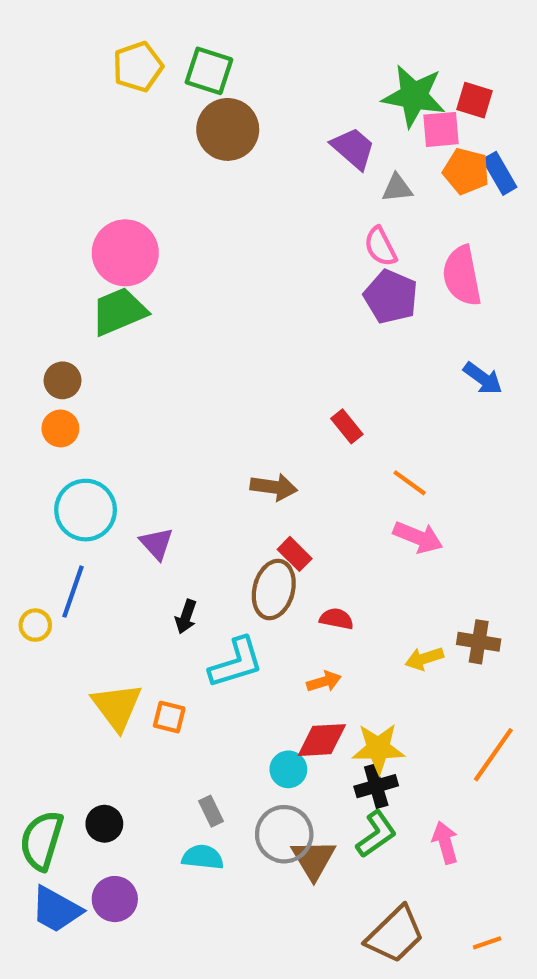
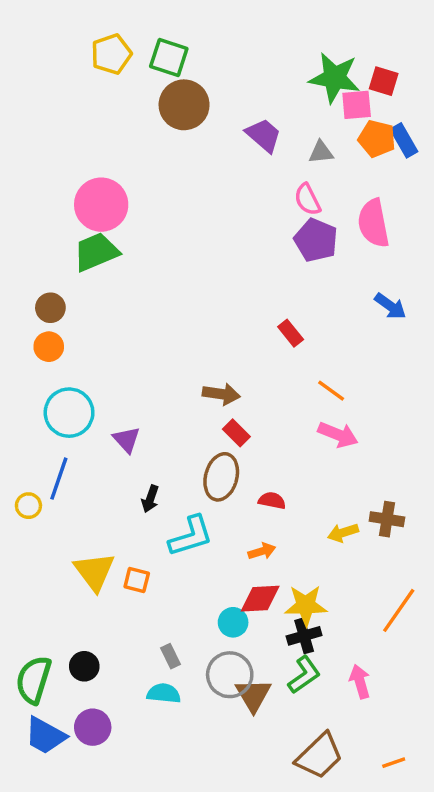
purple trapezoid: (353, 148) -> (264, 135), moved
red rectangle: (347, 426) -> (291, 333), moved
red rectangle: (295, 554) -> (236, 433), moved

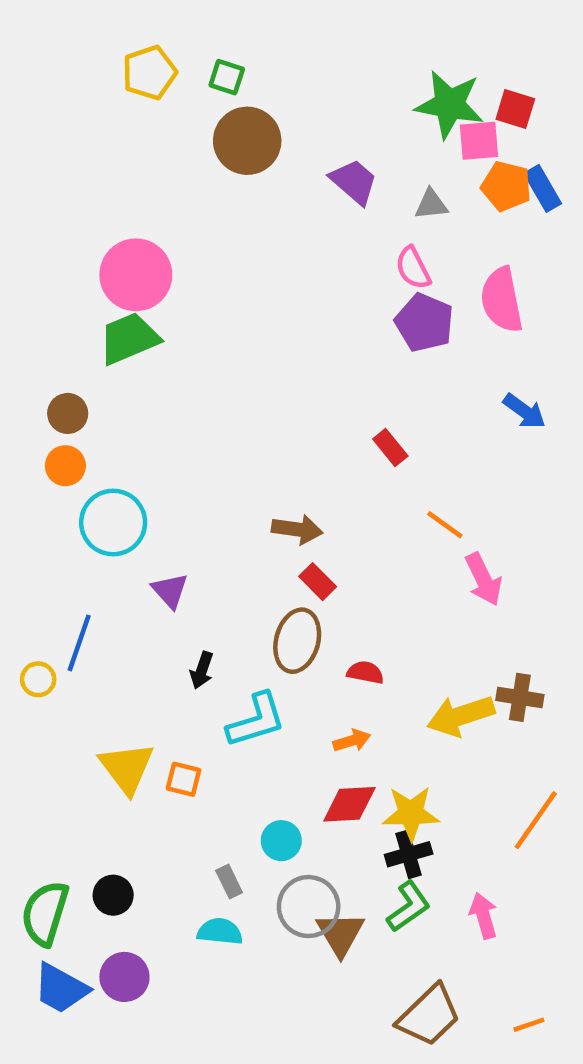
green square: (169, 57) -> (227, 77), size x0.7
cyan circle: (69, 413) -> (113, 523), moved
pink arrow: (338, 435) -> (484, 579), moved, turned 42
yellow arrow: (343, 533) -> (461, 716), size x1.6
cyan circle: (233, 622) -> (281, 841), moved

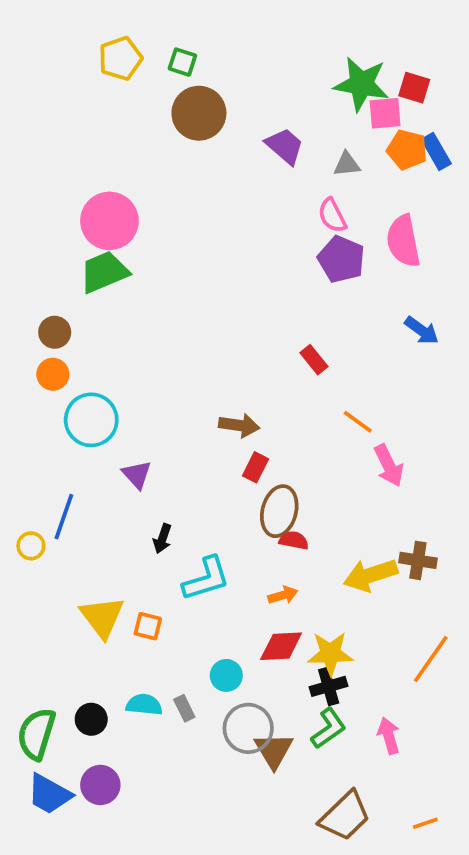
red rectangle: (318, 582) -> (255, 467), turned 72
brown ellipse: (297, 641) -> (279, 511), moved
cyan semicircle: (220, 932) -> (144, 705), moved

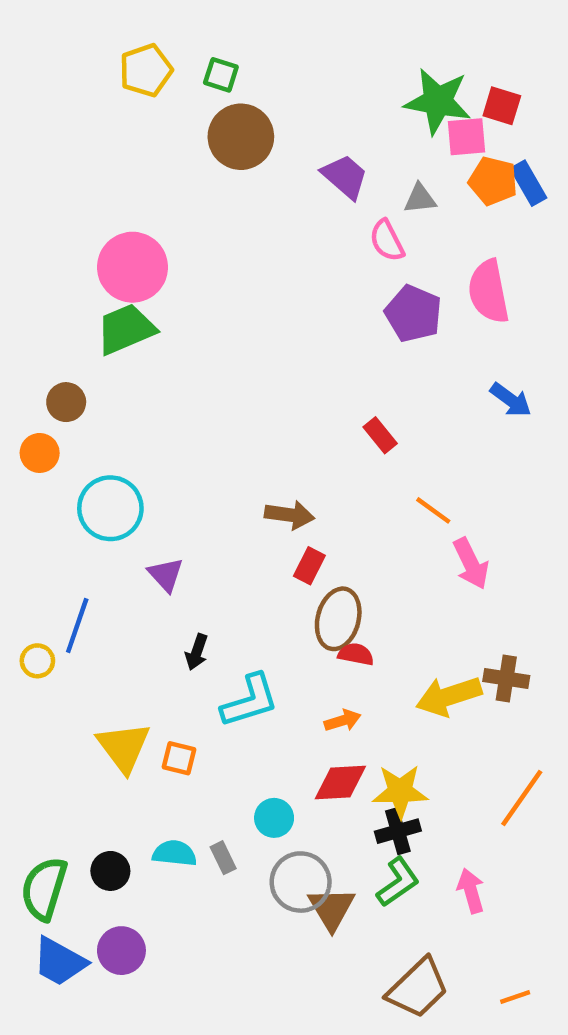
pink semicircle: (332, 215) -> (387, 241), moved
orange circle: (53, 374) -> (40, 453), moved

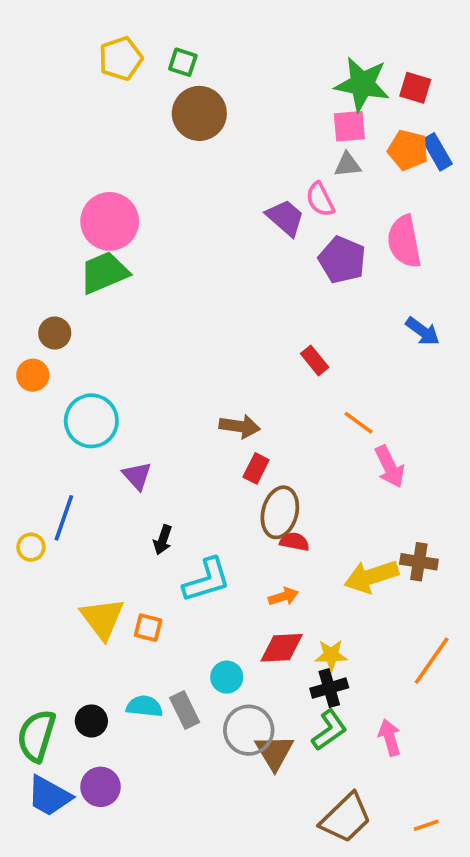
pink square: (466, 137) -> (349, 126), moved
purple trapezoid: (345, 177) -> (285, 218), moved
yellow star: (400, 791) -> (331, 655), size x0.7
gray rectangle: (223, 858) -> (185, 710), size x1.4

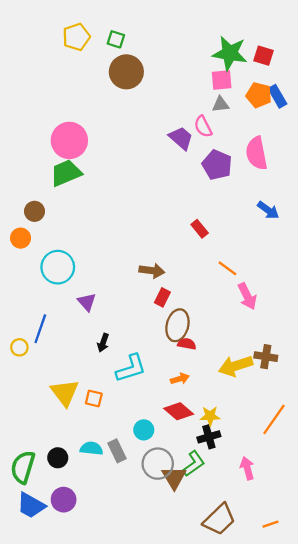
red diamond: (282, 648) -> (179, 411), turned 44
green L-shape: (329, 730) -> (194, 464), moved

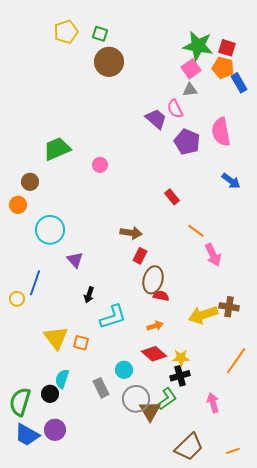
pink square: (222, 80) -> (191, 69), turned -30
orange pentagon: (259, 95) -> (223, 68), moved
pink circle: (69, 140) -> (100, 165), moved, size x0.5
cyan semicircle: (91, 448) -> (62, 379), moved, turned -78

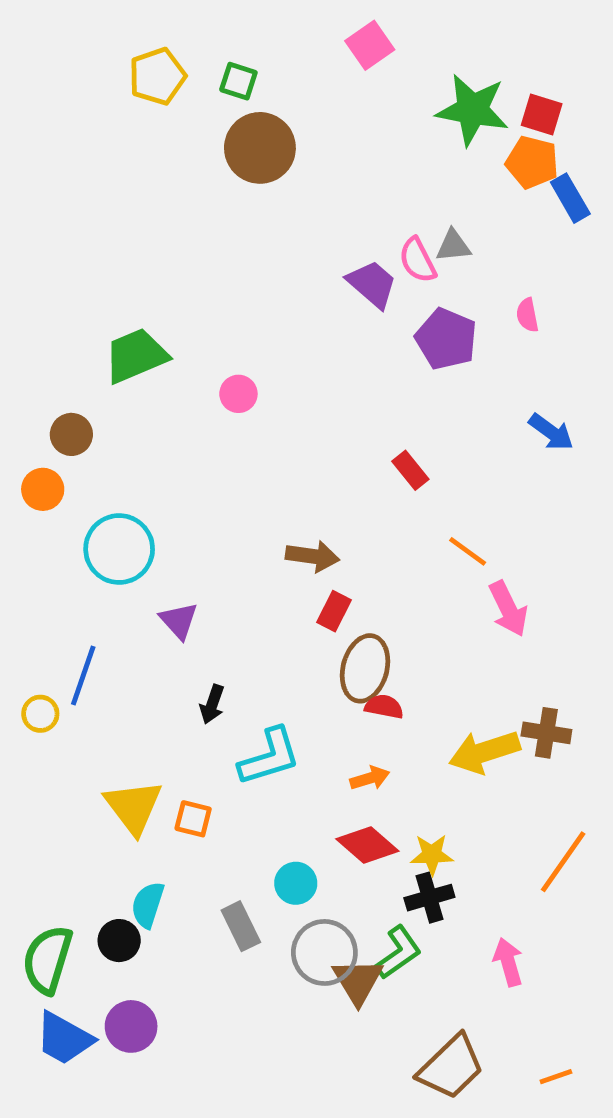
pink square: (191, 69) -> (370, 45), moved
gray triangle: (190, 90) -> (453, 246), moved
pink semicircle: (221, 132) -> (527, 315), size x0.5

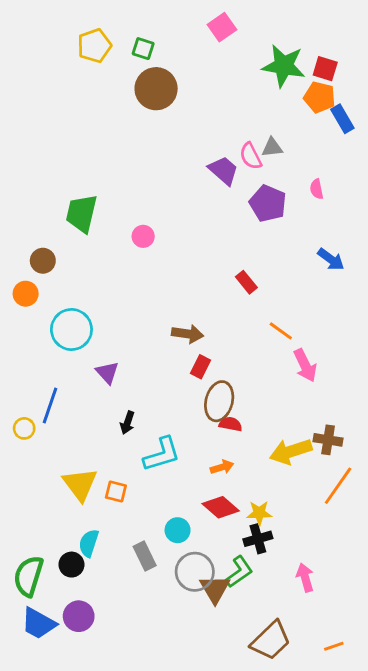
green trapezoid: (136, 356) -> (82, 213), turned -54
orange line: (563, 862) -> (338, 486), moved

